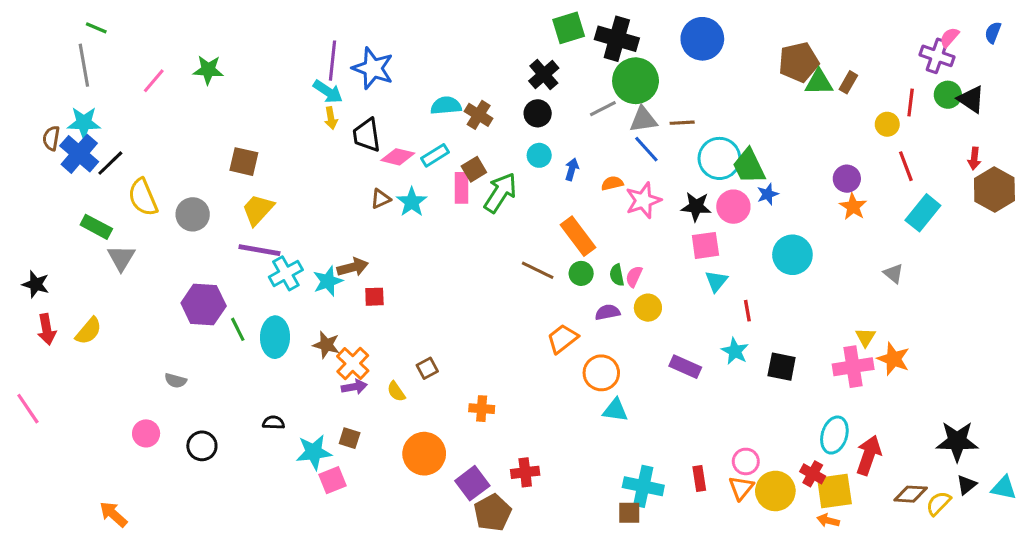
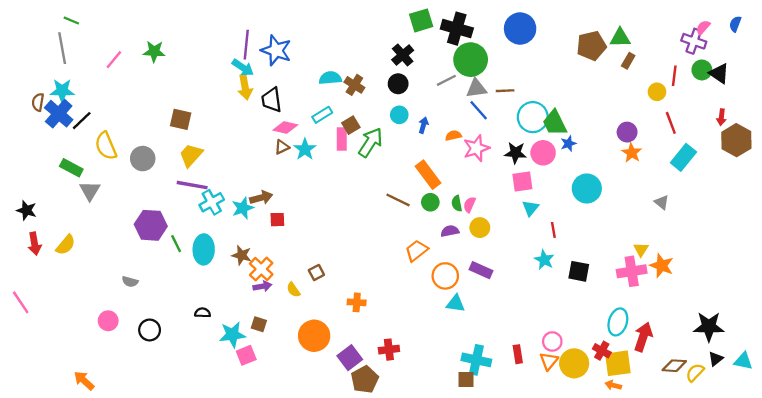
green triangle: (819, 82) -> (620, 38), moved
yellow arrow: (331, 118) -> (245, 87), size x1.5
pink diamond: (398, 157) -> (285, 127), moved
purple rectangle: (685, 367) -> (481, 270), moved

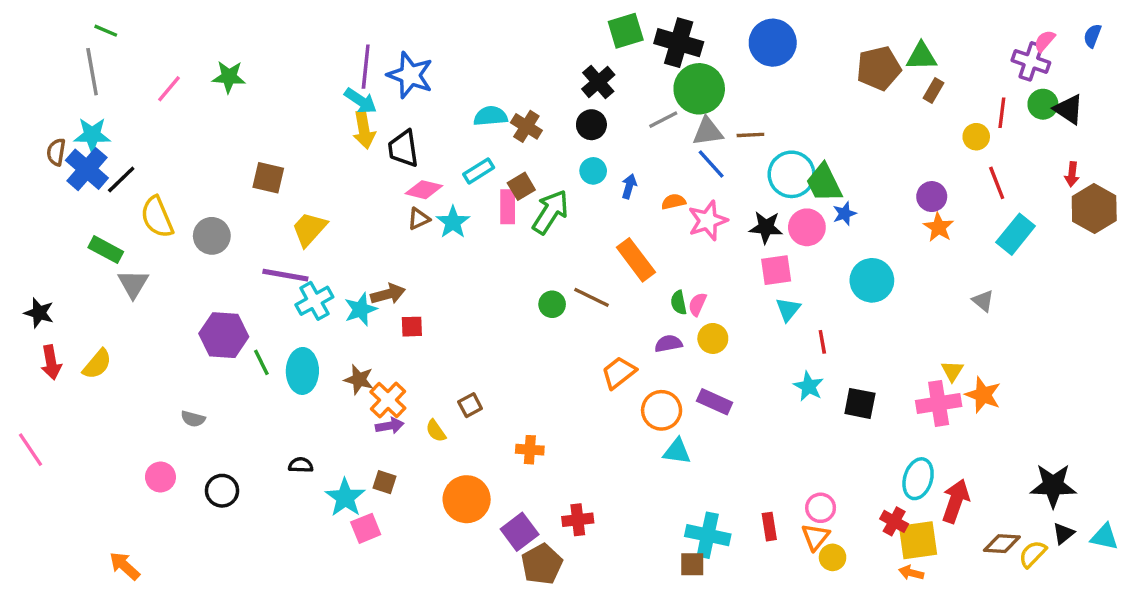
yellow trapezoid: (191, 155) -> (309, 229), moved
green circle: (430, 202) -> (552, 304), moved
cyan star: (232, 335) -> (345, 498), turned -30
yellow circle: (574, 363) -> (833, 557), moved, size x0.6

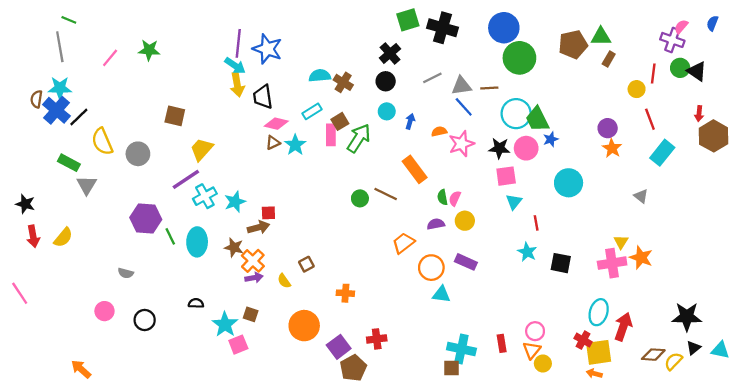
green circle: (699, 89) -> (519, 58), moved
purple line: (285, 275) -> (186, 179), turned -44
brown arrow: (388, 294) -> (258, 227), moved

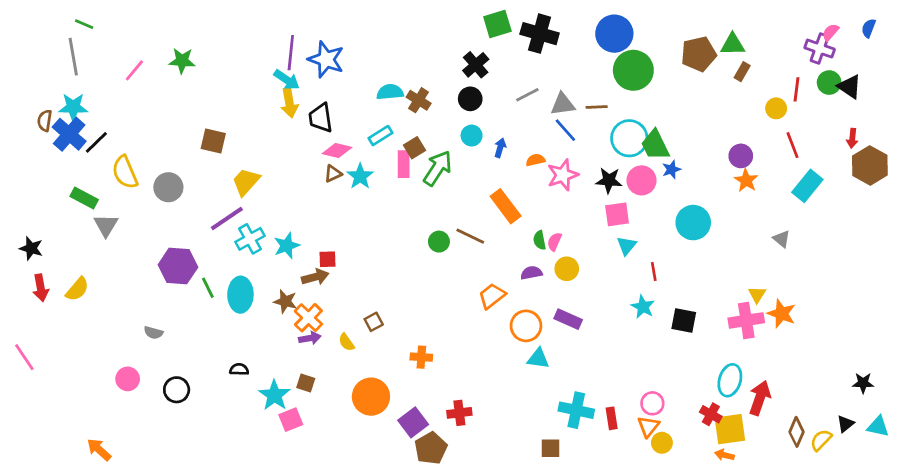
black star: (687, 317) -> (863, 383), moved, size x0.6
cyan cross: (461, 349) -> (576, 410), moved
brown diamond: (653, 355) -> (796, 432), turned -70

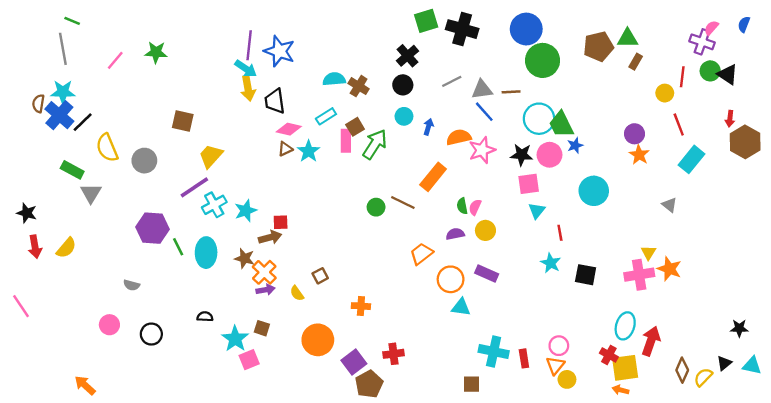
orange semicircle: (535, 160) -> (459, 137), size x1.5
orange rectangle: (506, 206) -> (433, 177), turned 76

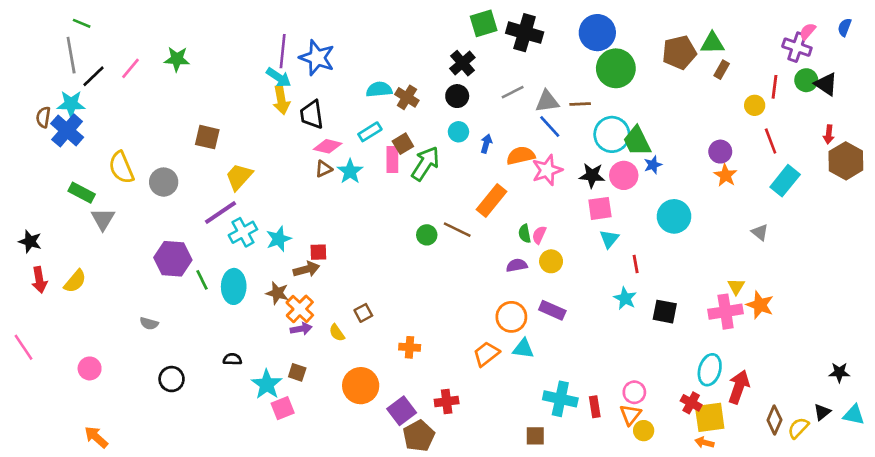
black line: (83, 122) -> (94, 76), moved
orange trapezoid: (421, 254) -> (486, 354), moved
pink circle: (109, 325) -> (90, 368), moved

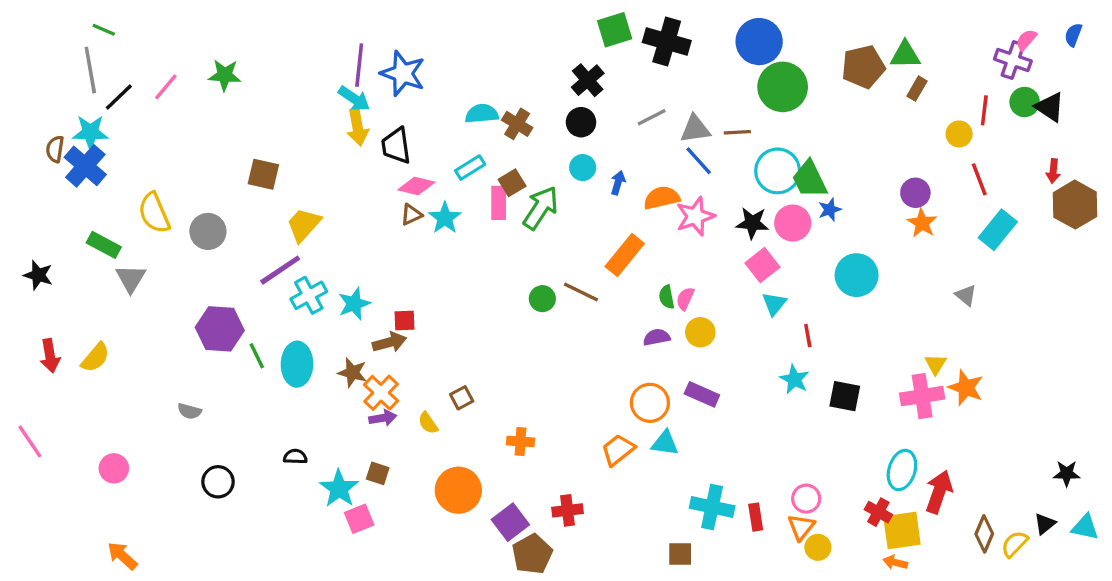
pink square: (600, 208) -> (762, 265), turned -30
black star: (30, 242) -> (38, 275), moved

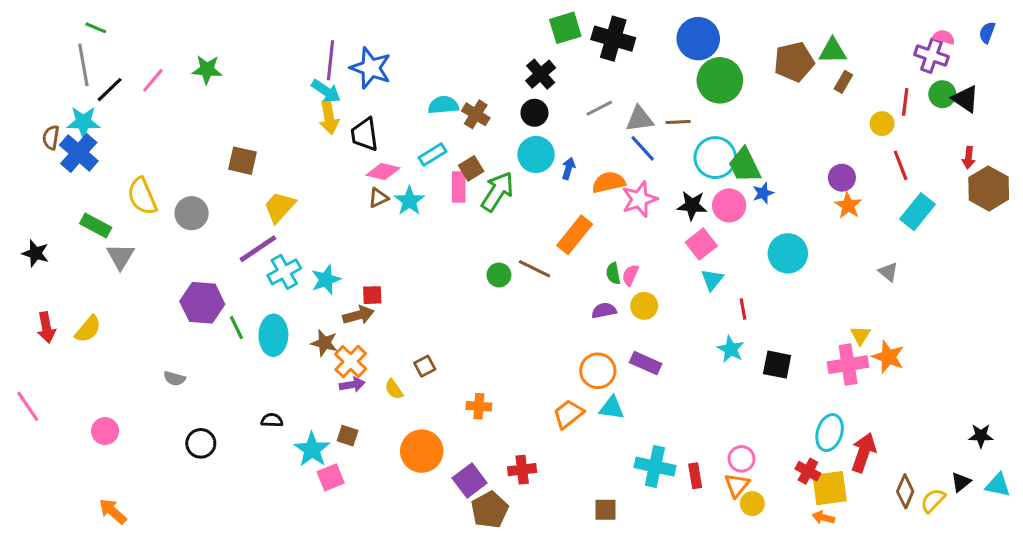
pink semicircle: (1026, 40) -> (944, 37), turned 65
cyan circle: (583, 168) -> (536, 154), size x1.5
brown square: (680, 554) -> (606, 510), moved

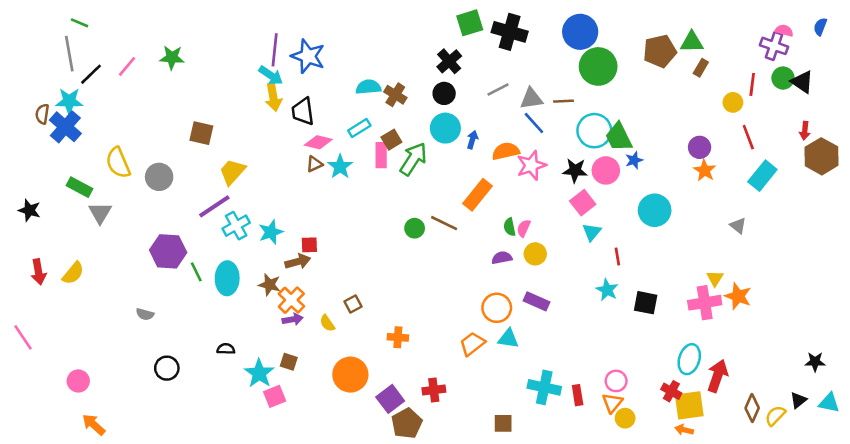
pink circle: (105, 431) -> (78, 381), moved

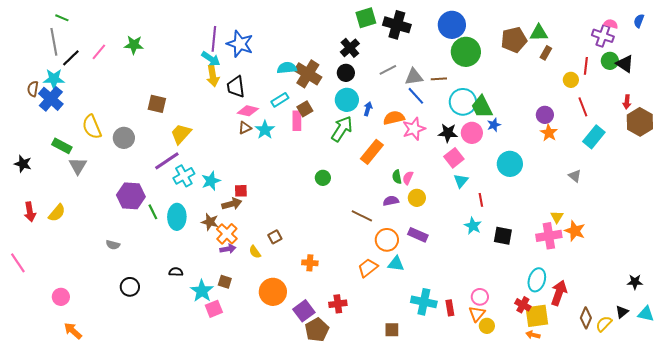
brown cross: (395, 95) -> (308, 74), size x1.5
green arrow: (413, 159) -> (342, 129), moved
brown line: (444, 223) -> (362, 216), moved

